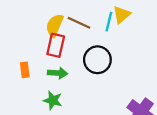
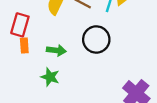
red rectangle: (56, 45) -> (20, 25), moved

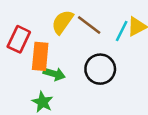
orange rectangle: (24, 45) -> (40, 56), moved, size x1.6

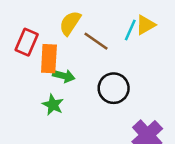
brown line: (89, 25) -> (96, 41), moved
black circle: (100, 69) -> (114, 88), moved

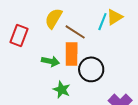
orange rectangle: (49, 59) -> (72, 54), moved
green star: (53, 105) -> (62, 90), moved

